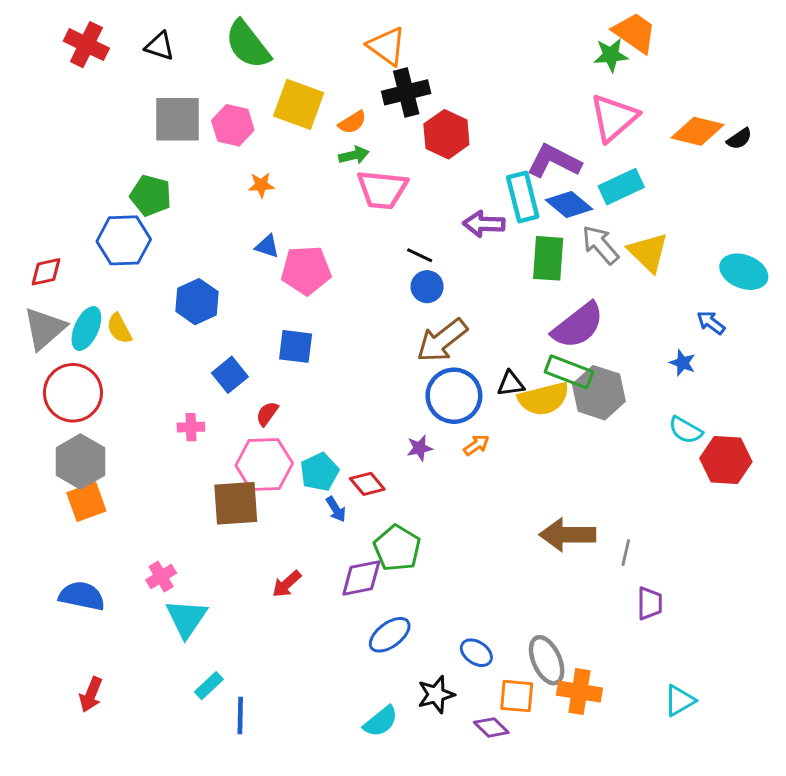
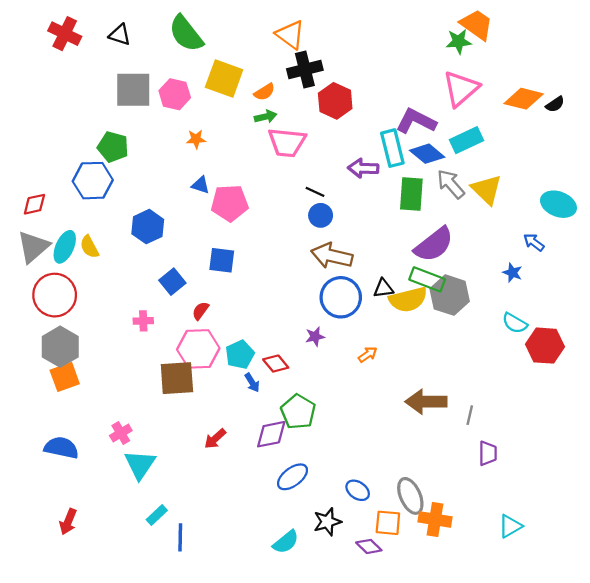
brown arrow: (442, 340) -> (332, 256), turned 51
orange arrow: (476, 445) -> (368, 355), moved

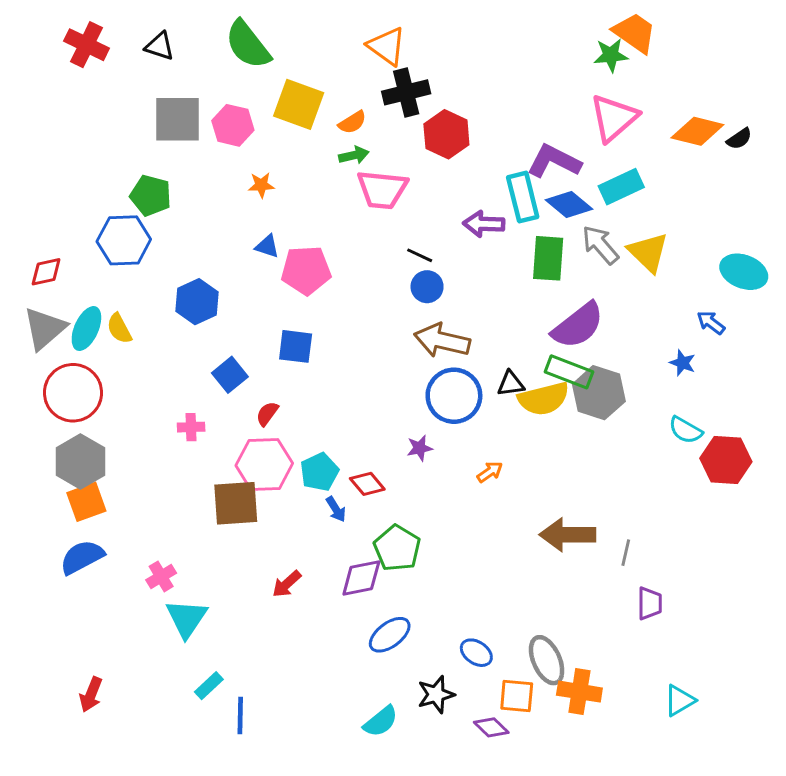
blue semicircle: (61, 448) -> (82, 557), moved, turned -40

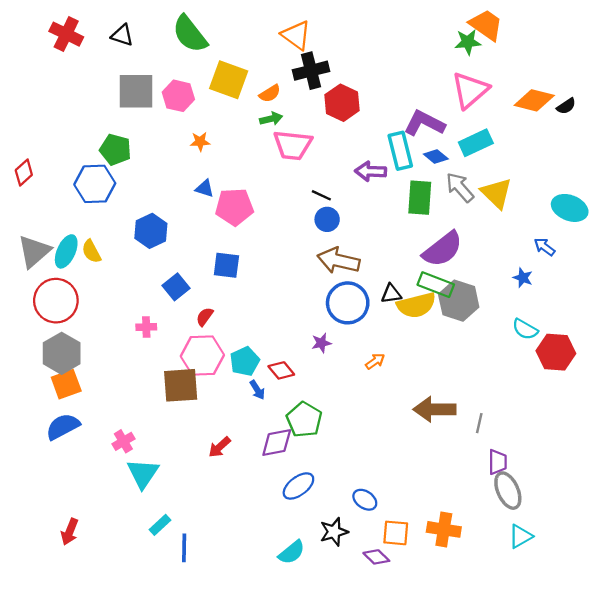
blue diamond: (569, 205) -> (436, 156), size x0.7
red diamond: (46, 272) -> (24, 172), moved, turned -30
gray ellipse: (547, 660) -> (508, 491), moved

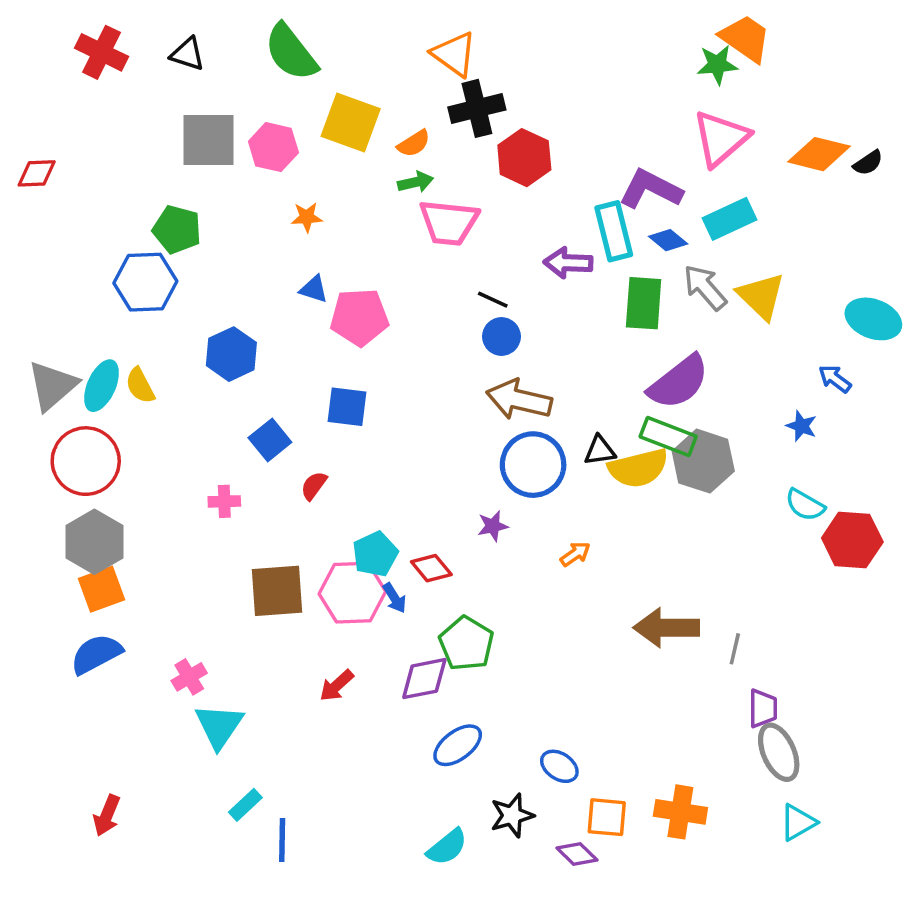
red diamond: (24, 172) -> (37, 173), moved, turned 40
pink hexagon: (202, 356) -> (352, 593), moved

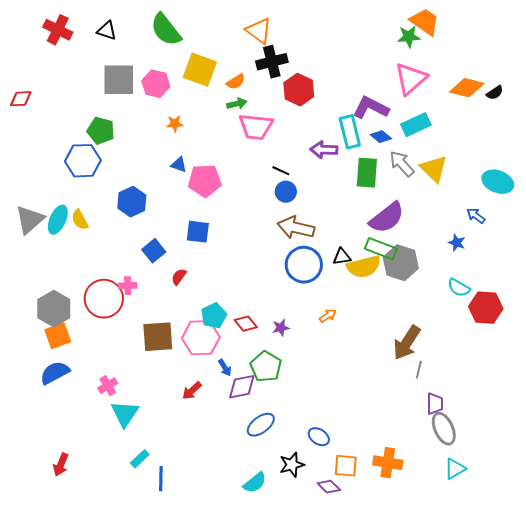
red circle: (86, 461) -> (104, 299), moved
purple star: (493, 526) -> (281, 328), moved
blue arrow: (394, 598) -> (225, 368), moved
brown arrow: (666, 628) -> (407, 343), moved, turned -57

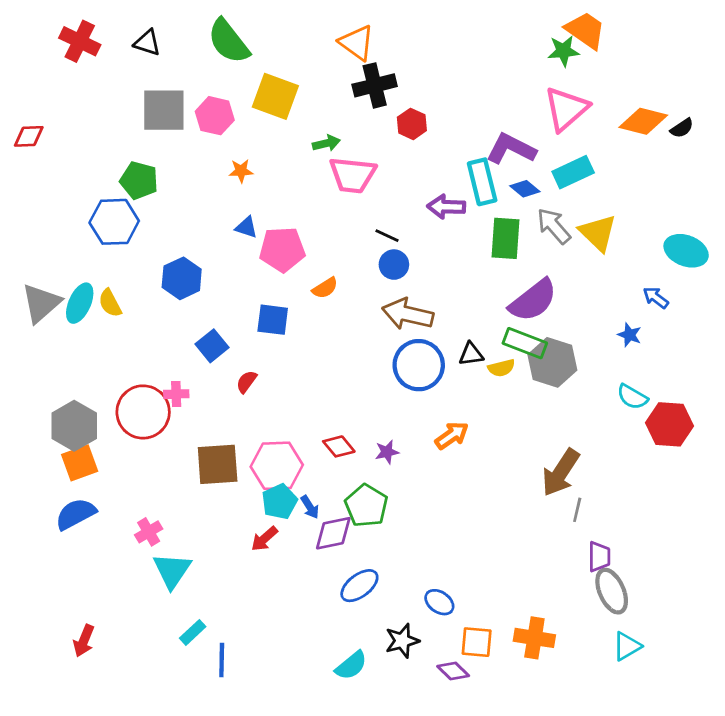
orange semicircle: (236, 82) -> (325, 288), moved
red hexagon: (299, 90) -> (412, 124), size x0.7
yellow semicircle: (364, 267) -> (501, 368), size x0.6
cyan pentagon: (214, 316) -> (280, 502), moved
orange arrow: (328, 316) -> (452, 435), size x1.4

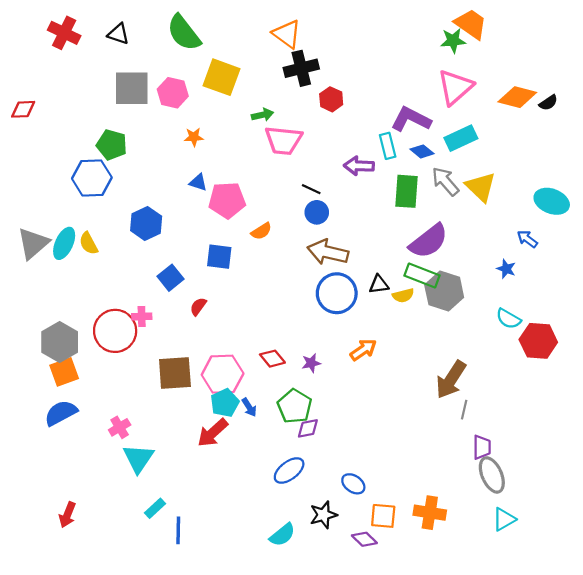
cyan rectangle: (482, 182) -> (388, 146), size x0.7
purple diamond: (333, 533) -> (308, 428), moved, size x0.7
red arrow: (264, 539) -> (213, 433), size x1.4

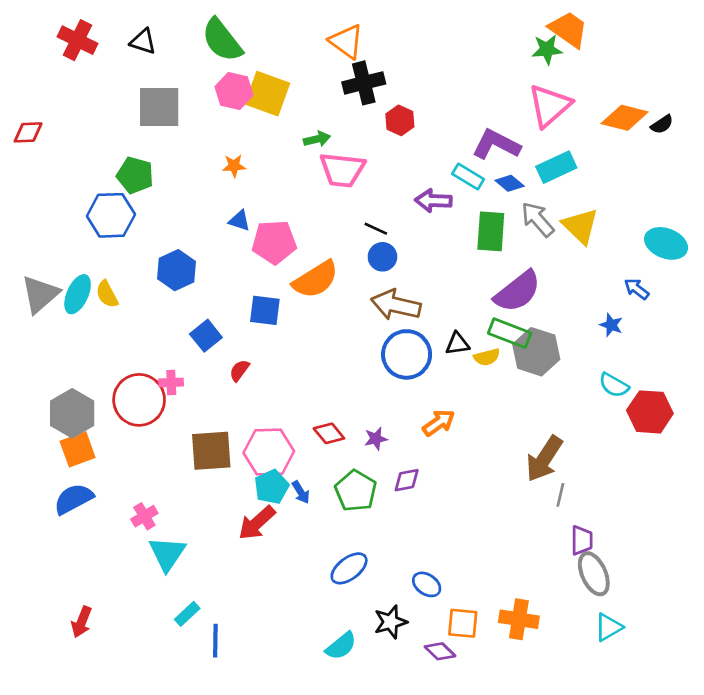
pink hexagon: (173, 93) -> (234, 91), moved
cyan rectangle: (388, 146) -> (468, 177), turned -45
orange semicircle: (261, 231) -> (316, 280), size x1.8
purple diamond: (308, 428) -> (407, 480), moved

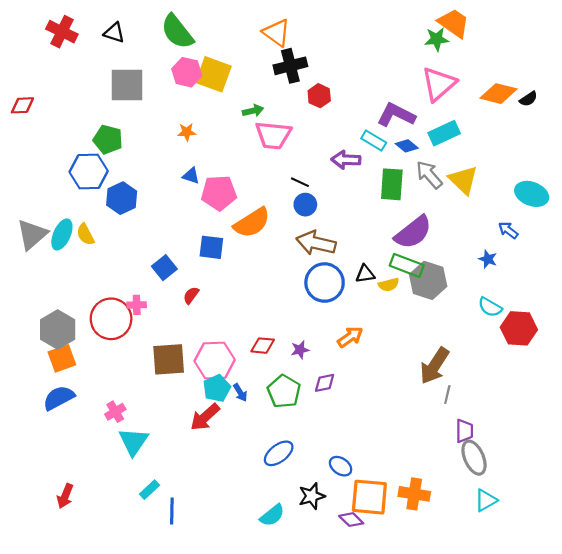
blue hexagon: (177, 270) -> (122, 198), moved
red diamond: (329, 433) -> (263, 346), turned -45
orange square: (463, 623) -> (369, 497), size x1.5

